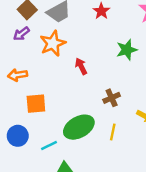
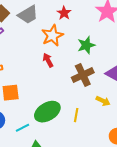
orange star: (53, 43) -> (52, 36), moved
brown cross: (112, 98) -> (83, 75), moved, size x1.5

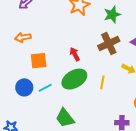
red arrow: (48, 60) -> (75, 54), moved
cyan line: (22, 128) -> (45, 88), moved

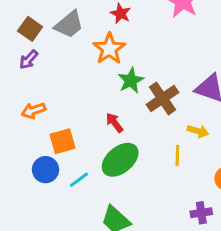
green star: (112, 15) -> (131, 80), moved
yellow line: (102, 82) -> (177, 156), moved
blue circle: (24, 87) -> (46, 170), moved

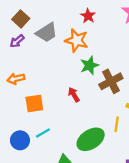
gray trapezoid: (69, 24) -> (47, 32), moved
orange star: (109, 49) -> (77, 40), turned -30
green ellipse: (120, 160) -> (91, 139), moved
blue circle: (46, 170) -> (20, 140), moved

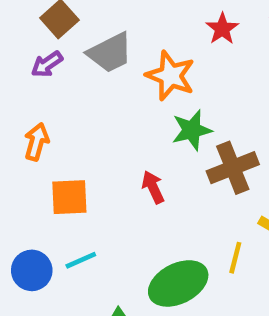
red star: (88, 16) -> (222, 29), moved
orange arrow: (16, 79) -> (37, 142), turned 112

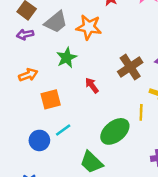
purple arrow: (47, 64) -> (25, 35), turned 35
green star: (192, 130) -> (67, 58), moved
orange arrow: (37, 142) -> (28, 75), turned 66

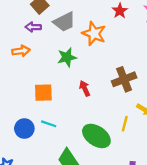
orange arrow: (28, 75) -> (21, 51), moved
cyan line: (63, 130) -> (49, 124), turned 42
green ellipse: (115, 131) -> (96, 136), turned 60

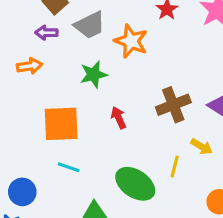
orange square: (43, 93) -> (61, 124), size x1.4
blue circle: (24, 129) -> (22, 192), moved

